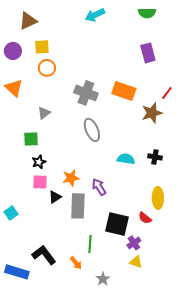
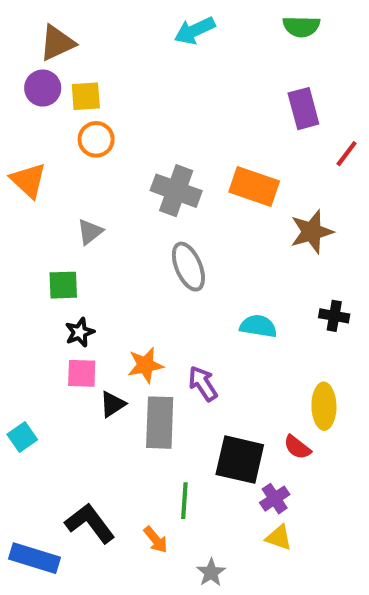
purple circle: (13, 51) -> (43, 88), moved
red line: (167, 93) -> (347, 154), moved
black cross: (155, 157) -> (334, 316), moved

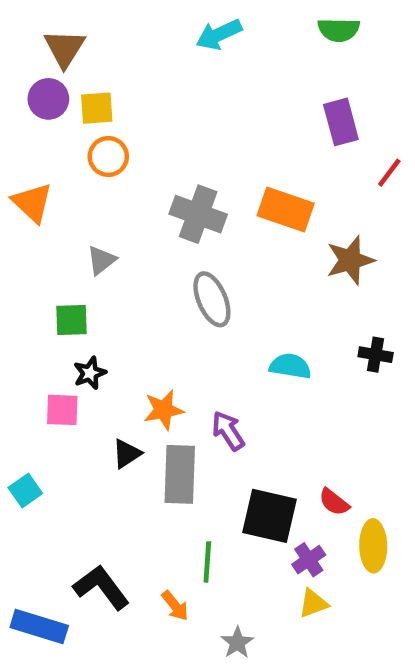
brown triangle: (57, 43) -> (65, 48), turned -33
pink square: (82, 373) -> (62, 410), moved
yellow ellipse: (324, 406) -> (373, 546), moved
yellow triangle: (279, 538) -> (313, 603), turned -40

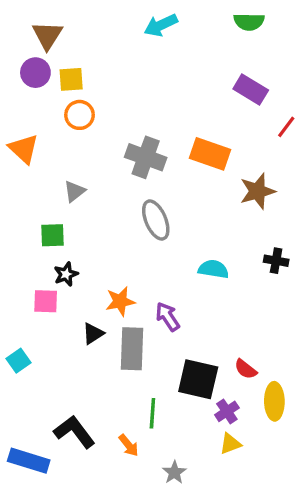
purple rectangle: (341, 122) -> (251, 90), turned -44

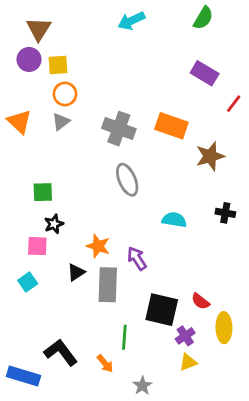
green semicircle: (249, 22) -> (203, 18), turned -60
gray triangle: (74, 191) -> (61, 122), moved
orange star: (120, 301) -> (98, 246), turned 30
cyan square: (19, 361) -> (28, 282), moved

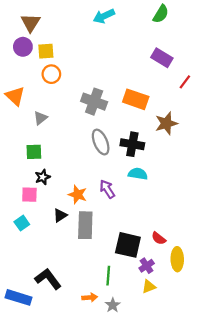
gray triangle: (61, 122) -> (40, 118), moved
black cross: (225, 213) -> (132, 144), moved, size x1.5
purple arrow: (137, 258) -> (107, 189), moved
green line: (124, 337) -> (108, 276), moved
orange arrow: (105, 364) -> (90, 297), moved, turned -56

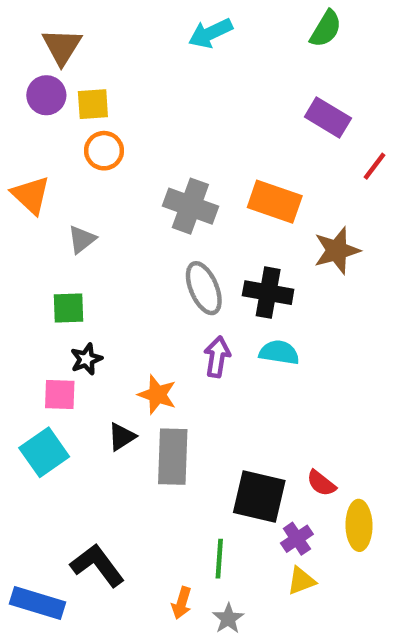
purple arrow: (107, 189) -> (217, 357), moved, turned 42
cyan square: (22, 223) -> (44, 452), size x1.5
orange arrow: (90, 297) -> (182, 603), turned 112

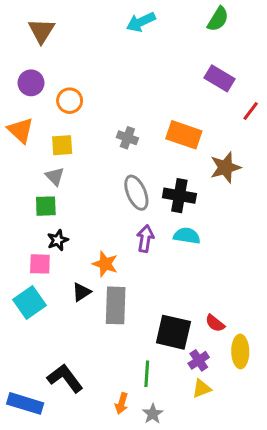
purple circle: (46, 95) -> (31, 83), moved
yellow square: (93, 104) -> (62, 145), moved
gray cross: (190, 206) -> (127, 138), size x0.6
gray triangle: (82, 239) -> (55, 176), moved, turned -36

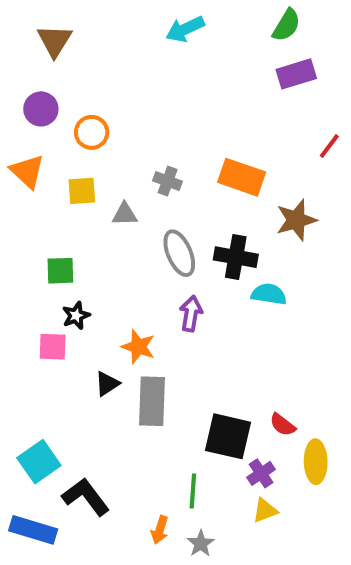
purple rectangle: (219, 78) -> (296, 74), moved, turned -48
gray triangle: (55, 176) -> (125, 214), moved, turned -48
cyan semicircle: (187, 236) -> (269, 294), moved
cyan square: (30, 302) -> (39, 462), moved

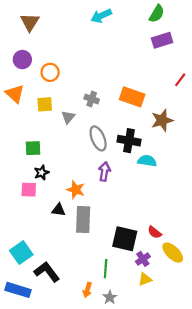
gray triangle: (125, 214) -> (68, 117), turned -48
black triangle: (107, 384) -> (59, 210), turned 40
yellow ellipse: (316, 462) -> (173, 253), turned -45

